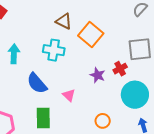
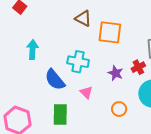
orange square: (91, 35) -> (110, 32), turned -35
cyan cross: (54, 50) -> (78, 62), moved
orange circle: (103, 121) -> (119, 109), moved

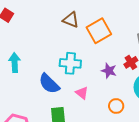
orange square: (110, 32) -> (99, 31), turned -30
cyan arrow: (32, 50) -> (15, 63), moved

